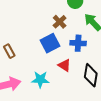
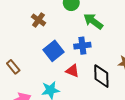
brown cross: (60, 22) -> (38, 20), moved

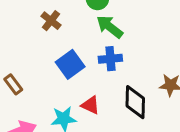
green arrow: (93, 21) -> (110, 27), moved
red triangle: (72, 71) -> (90, 105), moved

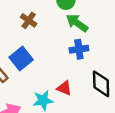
blue square: (70, 64) -> (21, 59), moved

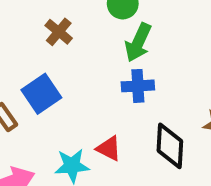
green arrow: (77, 23) -> (138, 42), turned -105

